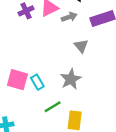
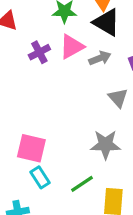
gray star: (71, 79) -> (105, 145), turned 30
cyan rectangle: (37, 82) -> (40, 177), moved

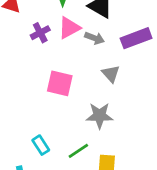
gray arrow: (100, 58) -> (94, 38), turned 42
pink square: (31, 148) -> (60, 83), moved

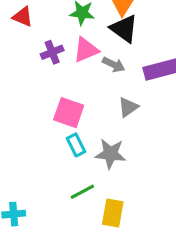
gray triangle: (111, 74) -> (128, 107), turned 30
cyan rectangle: (41, 145) -> (76, 145), moved

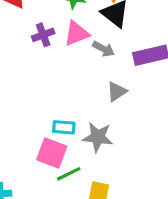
pink square: (69, 113) -> (52, 153), moved
cyan rectangle: (76, 145) -> (64, 127), turned -60

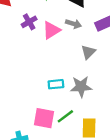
pink triangle: (77, 33) -> (51, 30), moved
pink square: (52, 153) -> (44, 118), moved

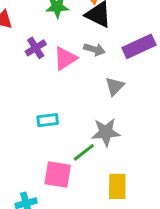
cyan rectangle: (56, 84) -> (48, 120), moved
green line: (65, 116) -> (84, 152), moved

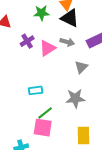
green line: (84, 152) -> (45, 113), moved

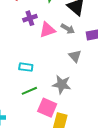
gray triangle: (81, 67) -> (75, 56), turned -40
pink square: (43, 128) -> (47, 108), moved

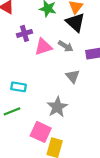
gray star: (62, 84) -> (57, 107), turned 30
green line: (29, 91) -> (12, 111), moved

